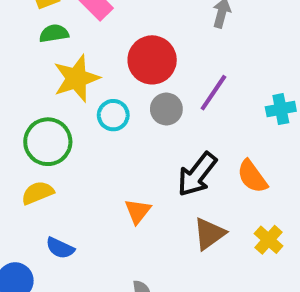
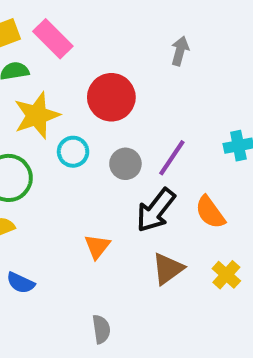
purple line: (213, 93) -> (172, 158), moved
gray circle: (166, 109) -> (125, 164), moved

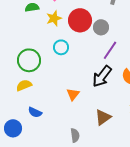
yellow star: (37, 115) -> (54, 18), moved, size x0.7
gray circle: (125, 164) -> (101, 27), moved
brown triangle: (168, 269) -> (103, 117), moved

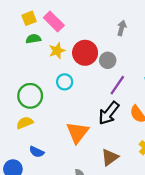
orange triangle: (73, 94) -> (78, 132), size x1.6

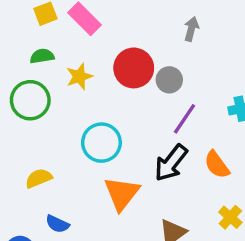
green semicircle: (33, 39) -> (42, 56), moved
yellow star: (57, 51) -> (79, 76), moved
cyan circle: (65, 82) -> (101, 143), moved, size x1.5
green circle: (30, 96) -> (30, 100), moved

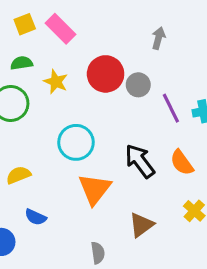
yellow star: (79, 76) -> (56, 82), turned -30
purple line: (185, 119) -> (171, 108), moved, turned -60
black arrow: (171, 163) -> (140, 161), turned 105

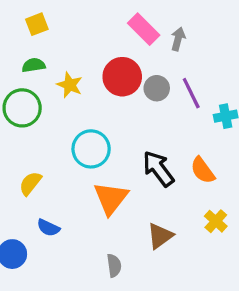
pink rectangle: (60, 29) -> (144, 29), moved
purple line: (171, 108) -> (191, 93), moved
yellow semicircle: (18, 175) -> (30, 183), turned -30

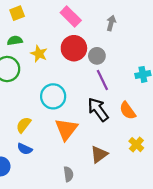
pink rectangle: (144, 29) -> (71, 16), moved
purple line: (191, 93) -> (102, 80), moved
yellow semicircle: (30, 183) -> (24, 125), moved

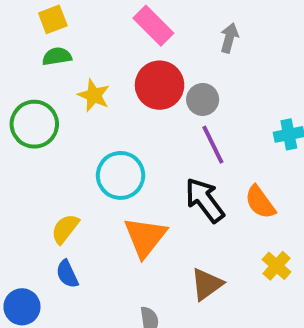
green semicircle: (15, 41) -> (57, 56), moved
blue semicircle: (25, 149) -> (67, 274), turned 40

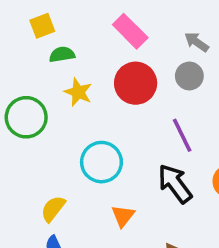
gray arrow: (229, 38) -> (197, 42), turned -70
green semicircle: (57, 56) -> (62, 54), moved
gray circle: (203, 99) -> (189, 76), moved
orange triangle: (145, 237) -> (123, 216), size x0.6

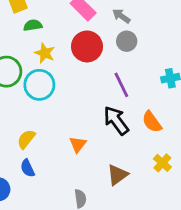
gray arrow: (197, 42) -> (121, 16), moved
cyan circle: (101, 162) -> (39, 85), moved

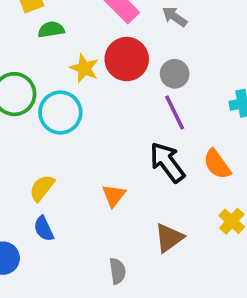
gray circle: (127, 41) -> (175, 74), moved
yellow star: (45, 53) -> (84, 68), moved

